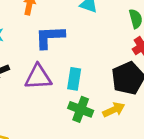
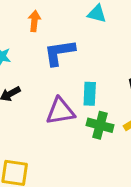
purple triangle: (38, 77) -> (60, 111), moved

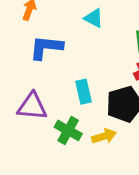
cyan rectangle: (90, 94) -> (84, 92), moved, turned -30

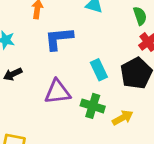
yellow arrow: (104, 136) -> (123, 118), moved

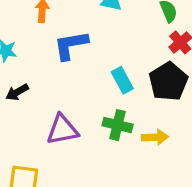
purple triangle: (57, 92) -> (62, 130), moved
yellow arrow: (123, 118) -> (155, 137), turned 30

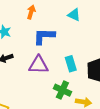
purple triangle: (62, 130) -> (39, 65), moved

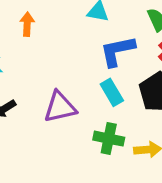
blue L-shape: (44, 36) -> (117, 51), moved

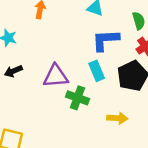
green cross: (109, 139) -> (77, 98), moved

